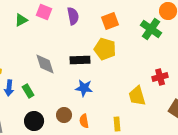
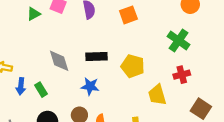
green cross: (151, 29) -> (179, 41), moved
yellow pentagon: (105, 49) -> (133, 66), moved
blue star: (84, 88) -> (90, 86), moved

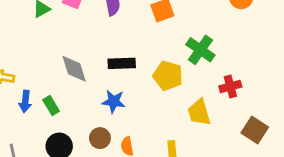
green cross: (179, 41) -> (200, 50), moved

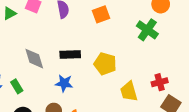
green cross: (200, 50) -> (147, 30), moved
red cross: (230, 86) -> (160, 82), moved

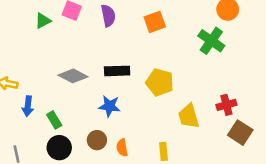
gray diamond: (34, 59) -> (73, 76), turned -45
green rectangle: (17, 86) -> (54, 120), moved

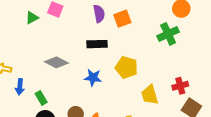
purple semicircle: (108, 16) -> (99, 14), moved
green cross: (211, 41) -> (168, 34), turned 30
black rectangle: (117, 71) -> (97, 44), moved
blue star: (110, 106) -> (93, 78), moved

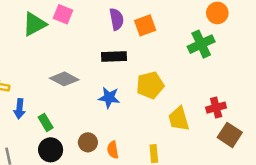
green triangle: (32, 18) -> (34, 24), size x1.5
yellow pentagon: (126, 67) -> (150, 85), turned -30

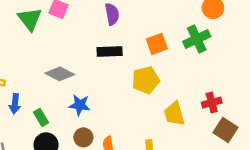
green triangle: (34, 24) -> (30, 19), turned -40
orange square: (145, 25) -> (157, 44), moved
blue star: (109, 98) -> (80, 105), moved

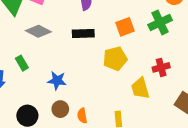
gray diamond: (60, 74) -> (38, 31), moved
red cross: (212, 103) -> (161, 67), moved
green rectangle: (41, 117) -> (22, 63), moved

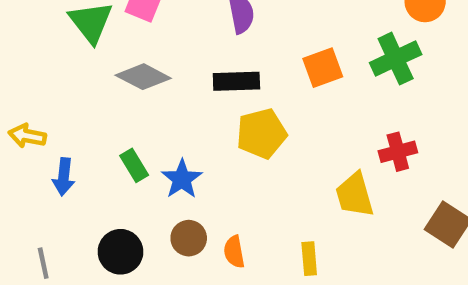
yellow pentagon: (115, 59) -> (261, 134), moved
green rectangle: (22, 63) -> (134, 165), moved
blue star: (57, 81) -> (182, 179), turned 30

